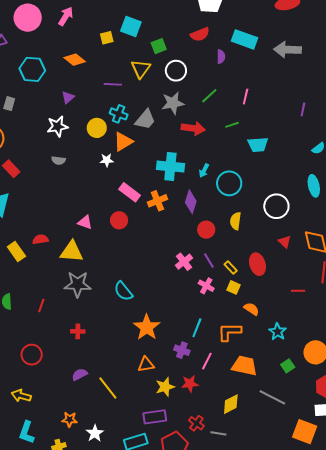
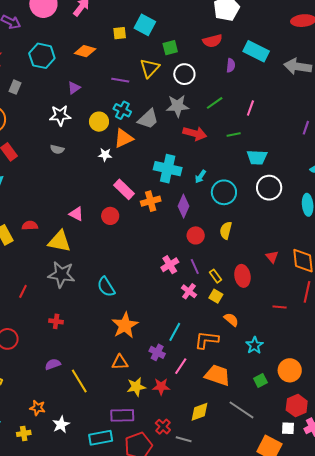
orange diamond: (75, 60) -> (85, 51), turned -30
white circle: (276, 206) -> (269, 188), moved

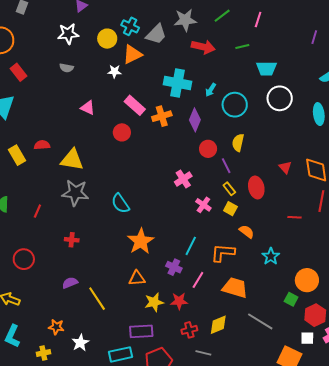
pink triangle: (76, 214) -> (88, 108), moved
purple line: (195, 266) -> (226, 166), moved
green square: (260, 380) -> (291, 299), moved, turned -32
red cross: (163, 427) -> (189, 330), moved, turned 35

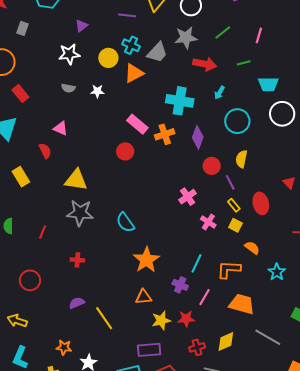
white star: (114, 71) -> (97, 91), moved
cyan arrow: (211, 90) -> (219, 93), moved
pink triangle: (88, 108) -> (60, 128), moved
red semicircle: (42, 145) -> (45, 151), moved, turned 70

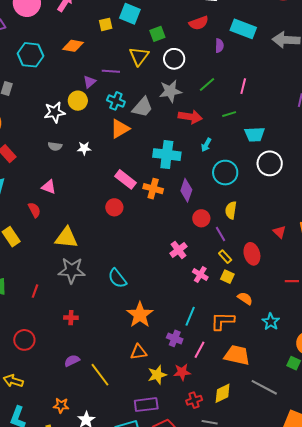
purple triangle: (81, 26) -> (90, 82), moved
yellow circle: (108, 58) -> (78, 101), moved
orange cross: (165, 134) -> (153, 189), turned 36

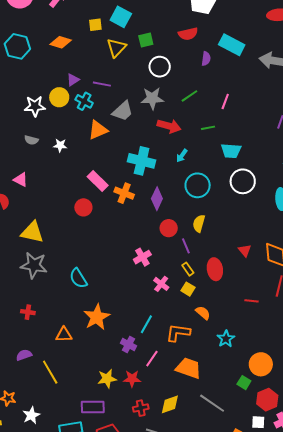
yellow triangle: (139, 56) -> (116, 48), moved
purple line: (111, 71) -> (102, 84), moved
cyan cross: (116, 101) -> (84, 101), moved
orange triangle: (139, 352) -> (64, 335), moved

